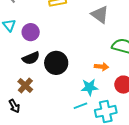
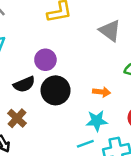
purple circle: (31, 32) -> (45, 60), moved
orange arrow: (101, 67) -> (102, 92), moved

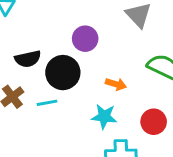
purple circle: (45, 60) -> (85, 39), moved
cyan line: (85, 144) -> (47, 103), moved

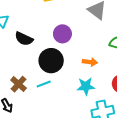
black semicircle: (28, 59) -> (24, 39), moved, turned 48

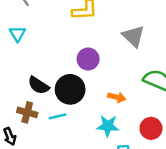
black semicircle: (24, 39) -> (39, 85), moved
brown cross: (19, 84) -> (27, 112), turned -35

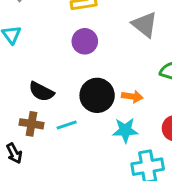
purple circle: (88, 59) -> (85, 41), moved
black circle: (70, 89) -> (97, 95), moved

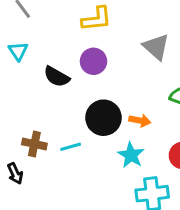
black semicircle: (41, 92) -> (57, 77), moved
cyan star: (125, 130) -> (131, 155), turned 30

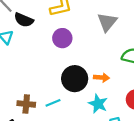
gray triangle: (156, 47) -> (107, 22), turned 35
black semicircle: (57, 77) -> (24, 20), moved

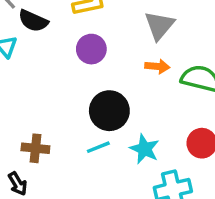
orange arrow: (102, 78) -> (157, 66), moved
cyan line: (53, 103) -> (98, 147), moved

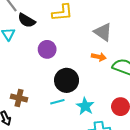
gray triangle: (159, 25) -> (103, 32), turned -42
purple circle: (91, 49) -> (47, 49), moved

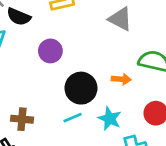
orange arrow: (99, 57) -> (121, 79), moved

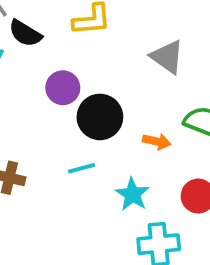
black circle: (81, 88) -> (100, 117), moved
cyan line: (73, 118) -> (82, 168), moved

